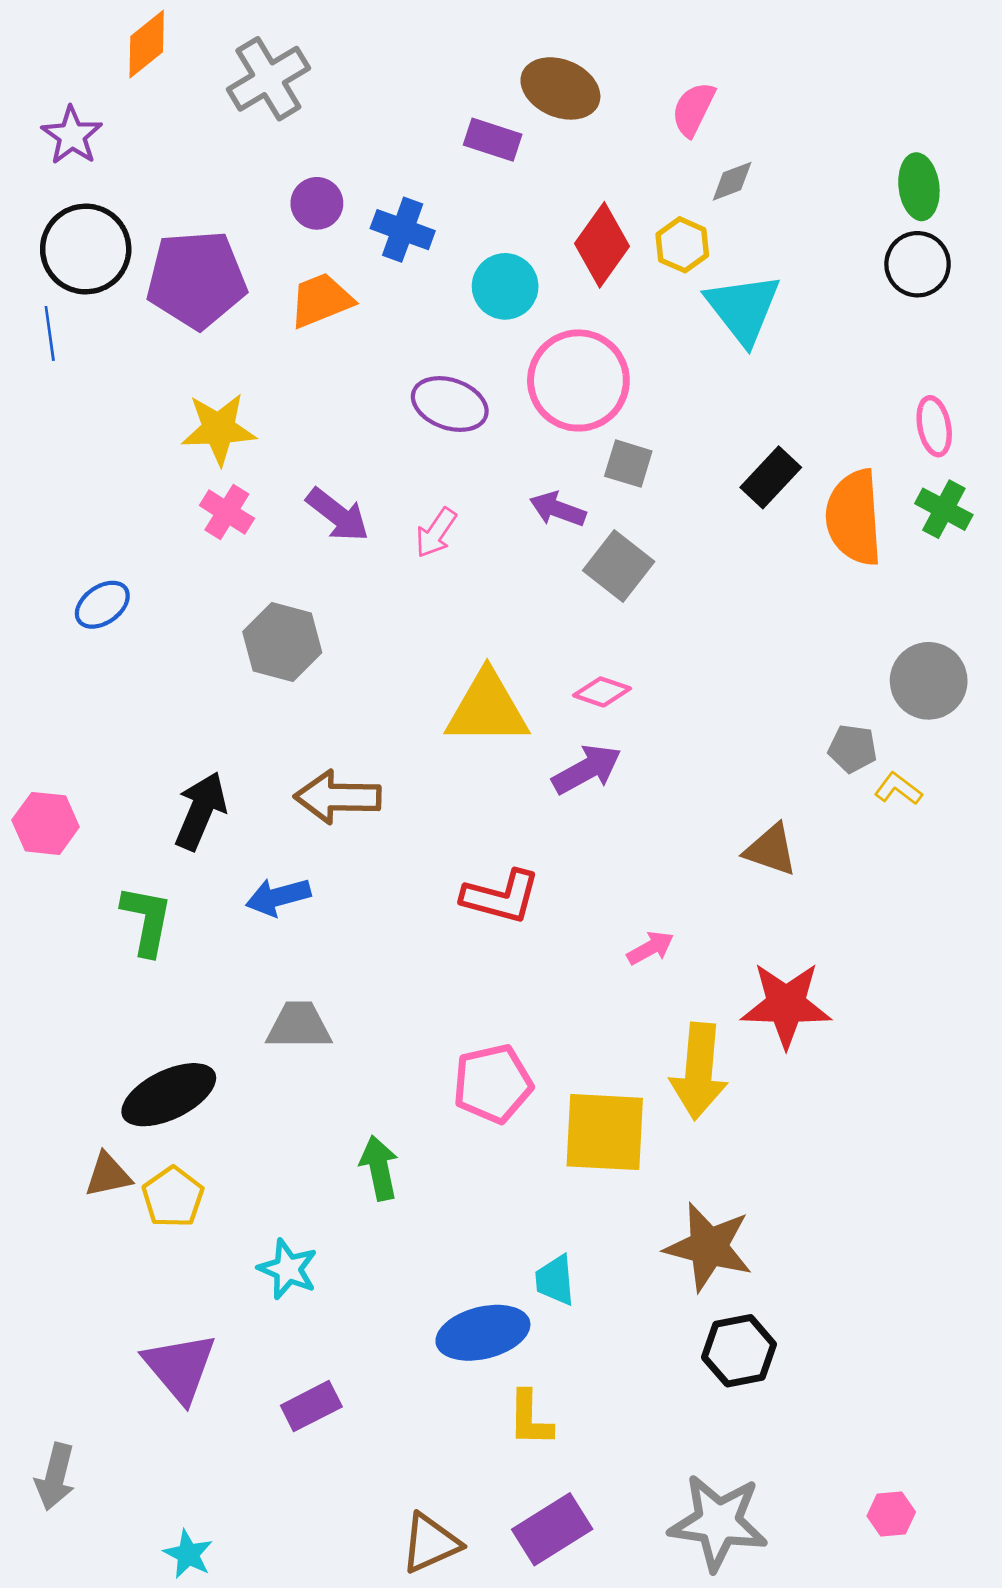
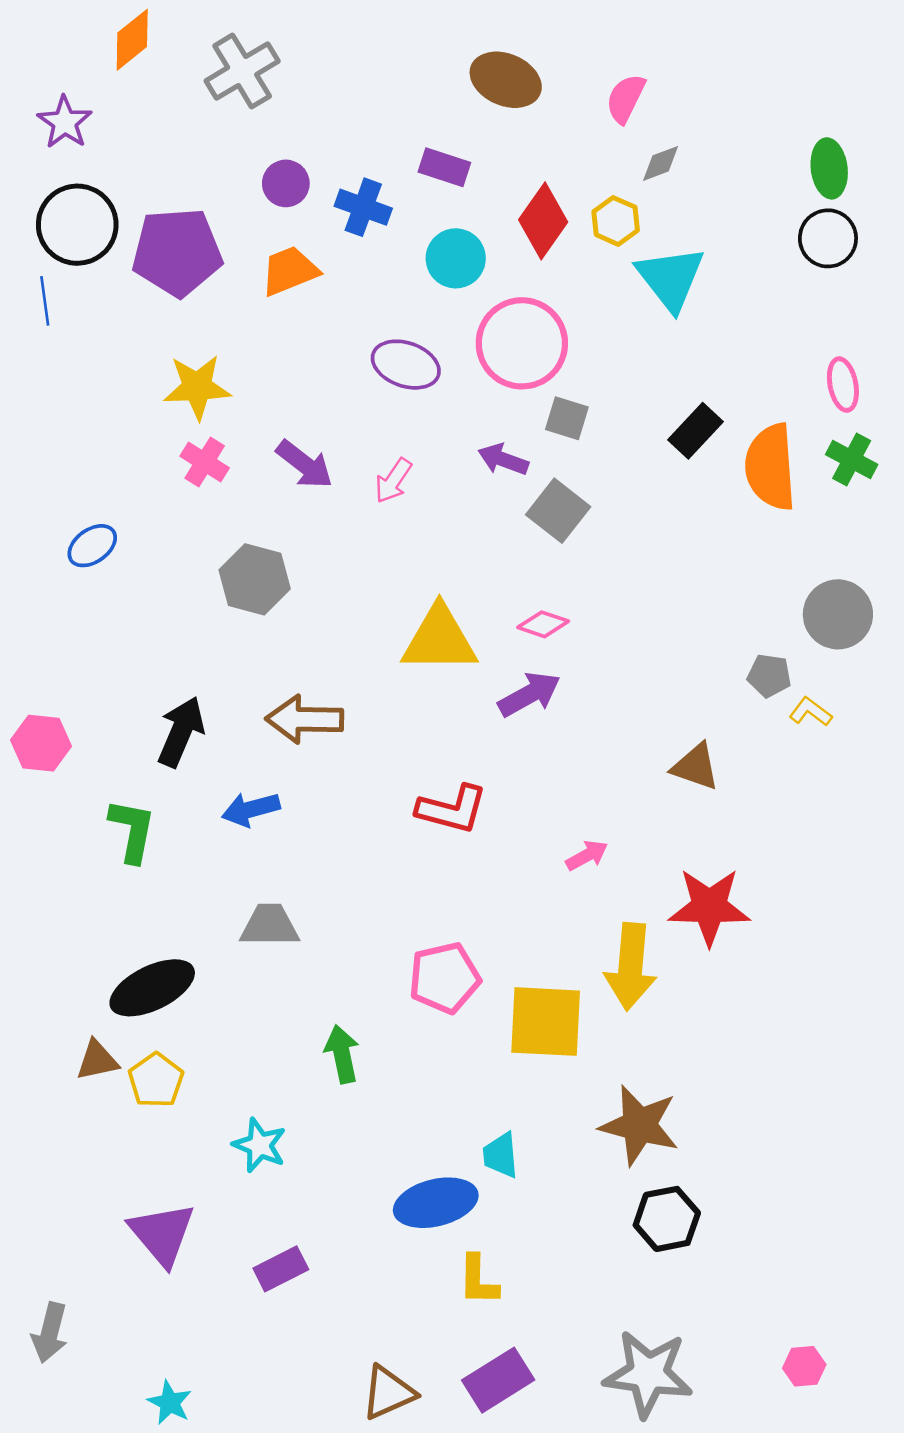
purple rectangle: (493, 140) -> (444, 167), moved

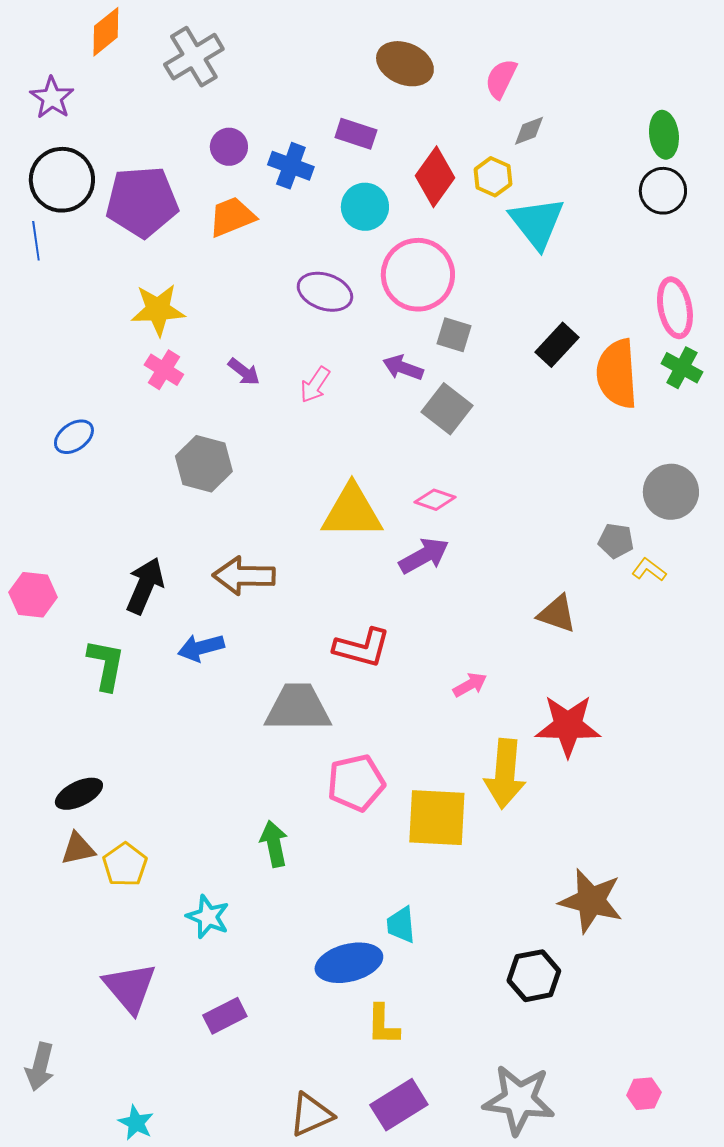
pink ellipse: (843, 385) -> (675, 308), size x1.4
purple arrow: (305, 464) -> (244, 372), size x0.7
gray trapezoid: (270, 925) -> (298, 708), moved, size x1.4
black ellipse: (152, 988) -> (79, 794), moved, size x0.7
brown star: (639, 1125) -> (591, 901), moved

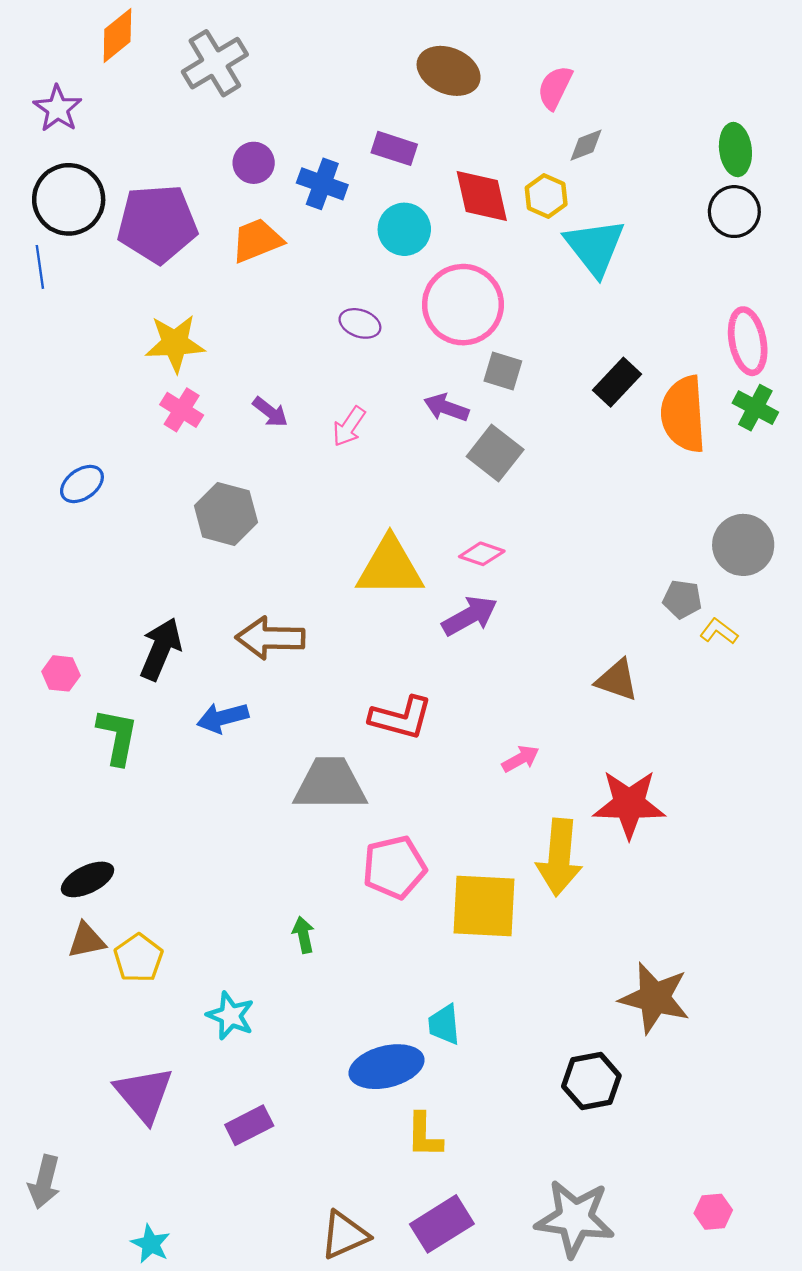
red diamond: (435, 177) -> (482, 196), turned -48
purple ellipse: (325, 292) -> (360, 323), size x0.7
pink hexagon: (33, 595) -> (61, 673), moved, size x0.7
green arrow: (274, 844) -> (303, 935), size x0.7

